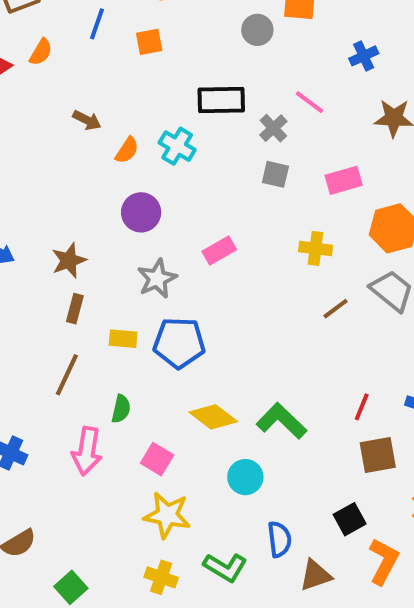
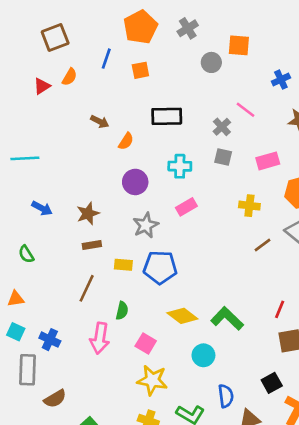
black rectangle: (221, 100) -> (167, 116), moved
cyan cross: (177, 146) -> (180, 166), moved, turned -30
brown rectangle: (75, 309) -> (92, 245), turned 66

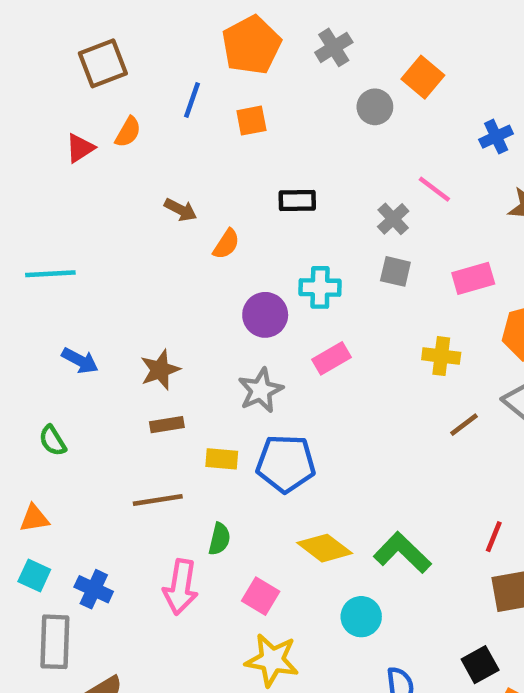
orange square: (239, 45) -> (423, 77), turned 35
black rectangle: (167, 116) -> (297, 201), size x0.7
purple circle: (135, 182) -> (265, 315), moved
brown line: (87, 288) -> (158, 500), turned 56

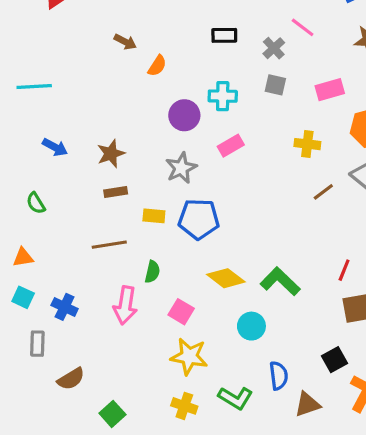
black rectangle: (297, 201) -> (224, 35), moved
gray rectangle: (55, 642) -> (37, 344), size x0.7

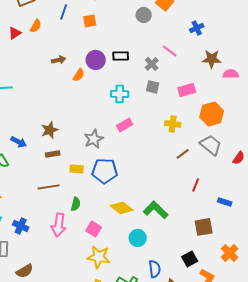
brown arrow: (125, 42) -> (59, 60), turned -40
purple circle: (184, 115) -> (96, 60), moved
blue arrow: (55, 147) -> (19, 142), moved
red line: (344, 270) -> (196, 185), moved

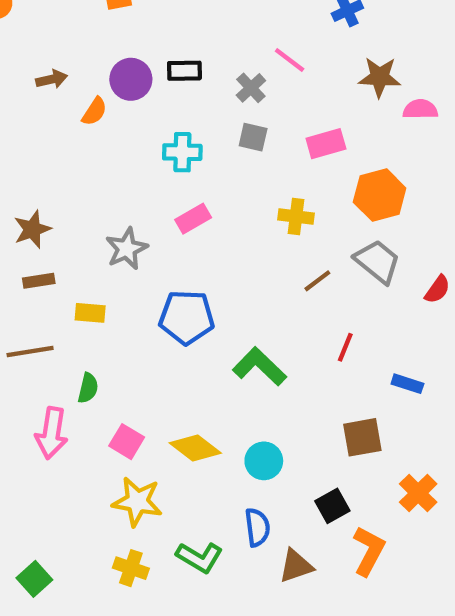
blue pentagon: (105, 171) -> (187, 317), moved
yellow diamond: (122, 208) -> (195, 448), moved
green L-shape: (156, 210) -> (260, 367), moved
cyan circle: (138, 238) -> (264, 461), moved

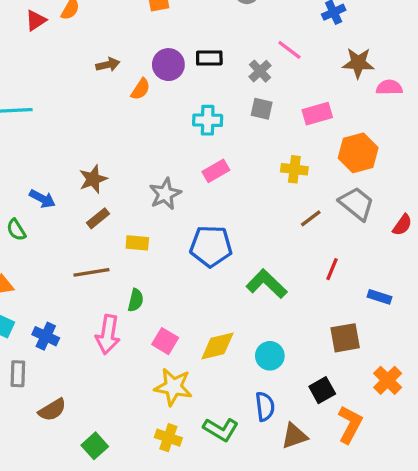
brown rectangle: (39, 281) -> (98, 218), turned -30
yellow diamond: (195, 448) -> (217, 346), turned -51

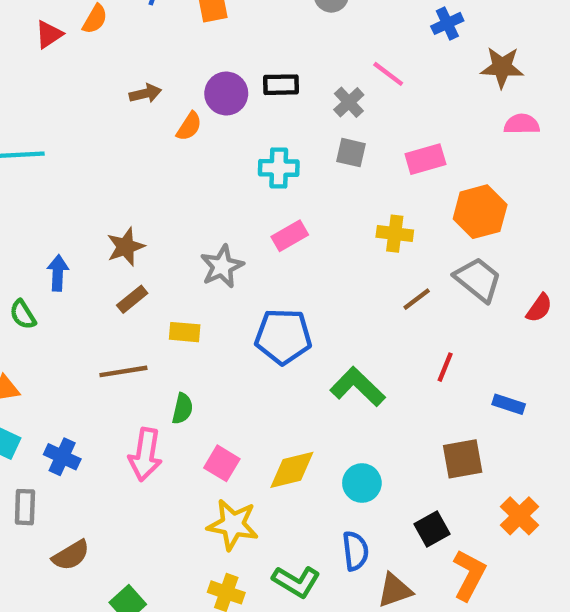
brown star: (358, 63) -> (502, 67), moved
blue arrow: (42, 199) -> (58, 273), turned -115

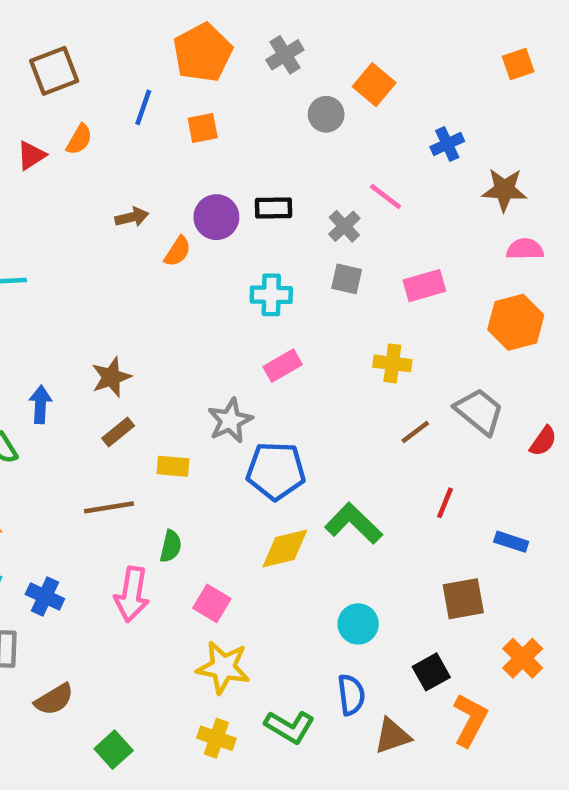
orange hexagon: (480, 212) -> (516, 322), moved
gray star: (222, 266) -> (230, 421), moved
yellow diamond: (292, 470) -> (285, 549), moved

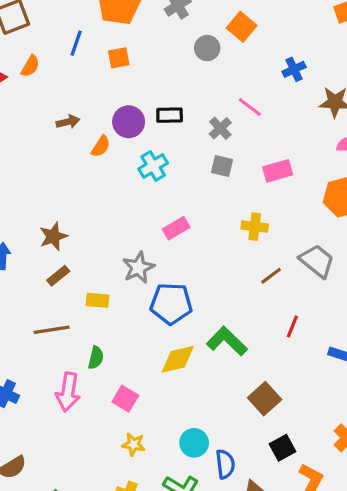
cyan cross: (271, 295) -> (153, 166), moved, turned -32
brown square: (463, 599) -> (265, 399), moved, turned -32
cyan circle: (358, 624) -> (194, 443), moved
yellow star: (223, 667) -> (134, 444), size x0.6

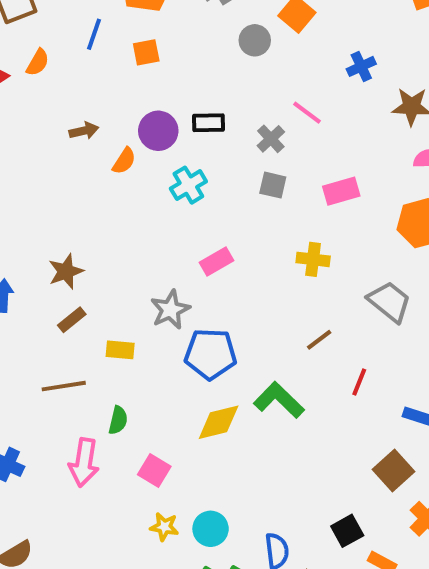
brown line: (271, 276) -> (319, 340), moved
brown square: (265, 399) -> (393, 470), moved
cyan circle: (194, 443) -> (211, 529), moved

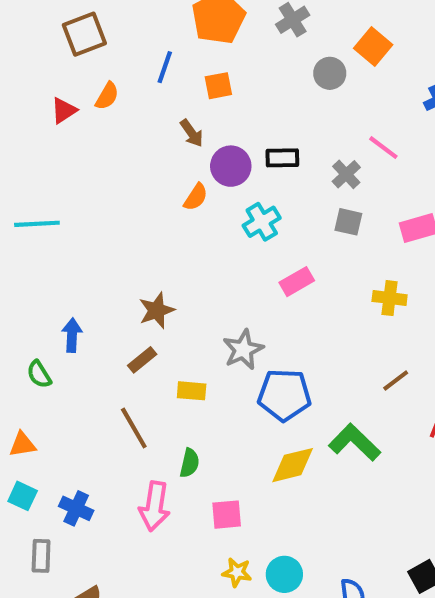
brown arrow: (84, 131) -> (192, 133), moved, turned 68
pink rectangle: (217, 261) -> (297, 282), moved
brown star: (66, 271) -> (157, 310), moved
brown line: (64, 386) -> (134, 428), turned 69
pink square: (154, 470) -> (227, 515), turned -36

